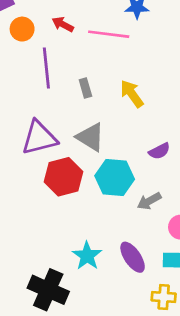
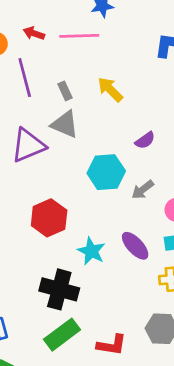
gray triangle: (91, 137) -> (65, 124), moved
red hexagon: (64, 177) -> (49, 218), moved

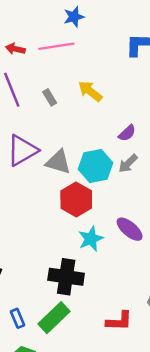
gray triangle: (65, 124) -> (58, 162), moved
gray arrow: (143, 190) -> (128, 163), moved
red hexagon: (49, 218) -> (76, 199), moved
cyan star: (91, 251) -> (91, 239), turned 30
green rectangle: (62, 335) -> (54, 318), moved

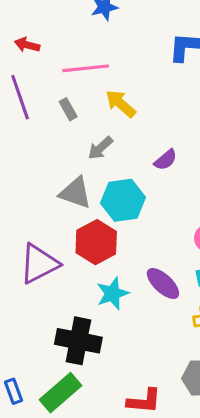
pink line: (56, 46) -> (86, 68), moved
purple triangle: (22, 150) -> (39, 264), moved
gray arrow: (128, 163) -> (100, 148), moved

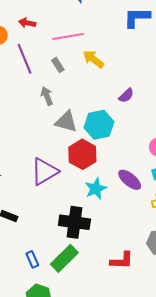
gray arrow: (100, 148) -> (47, 96), moved, turned 114

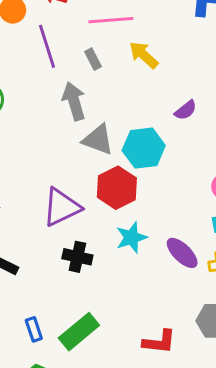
gray arrow: (47, 96) -> (74, 101), size x1.4
purple ellipse: (130, 180) -> (182, 253), moved
black cross: (74, 222) -> (77, 257), moved, size x0.7

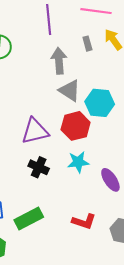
gray rectangle: (93, 59) -> (87, 44), moved
red L-shape: (159, 342) -> (84, 222), moved

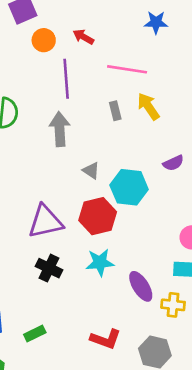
gray arrow: (59, 61) -> (60, 129), moved
gray triangle: (70, 91) -> (91, 171), size x0.6
green rectangle: (29, 218) -> (35, 333), size x0.6

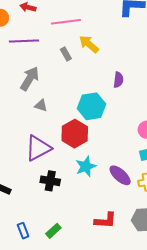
purple line: (66, 79) -> (24, 41), turned -72
gray arrow: (60, 129) -> (30, 79), turned 50
purple semicircle: (173, 163) -> (118, 80), turned -42
gray triangle: (91, 171) -> (41, 105), moved

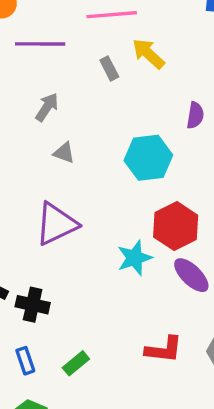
gray arrow: (30, 79) -> (47, 107), size x0.7
red hexagon: (75, 134) -> (176, 226), moved
black cross: (50, 181) -> (33, 305), moved

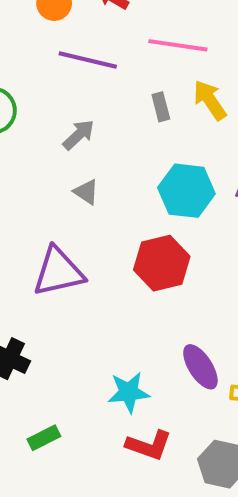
cyan hexagon: (148, 158) -> (186, 191), moved
red hexagon: (176, 226) -> (162, 263), moved
cyan star: (135, 258) -> (129, 392), moved

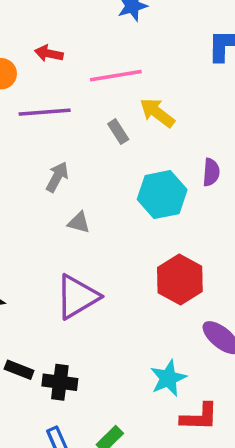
red hexagon: (162, 263) -> (180, 280), moved

